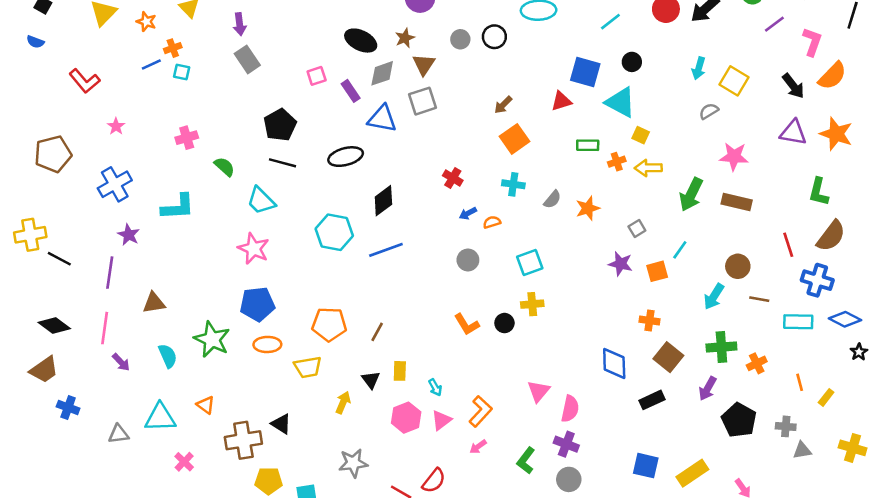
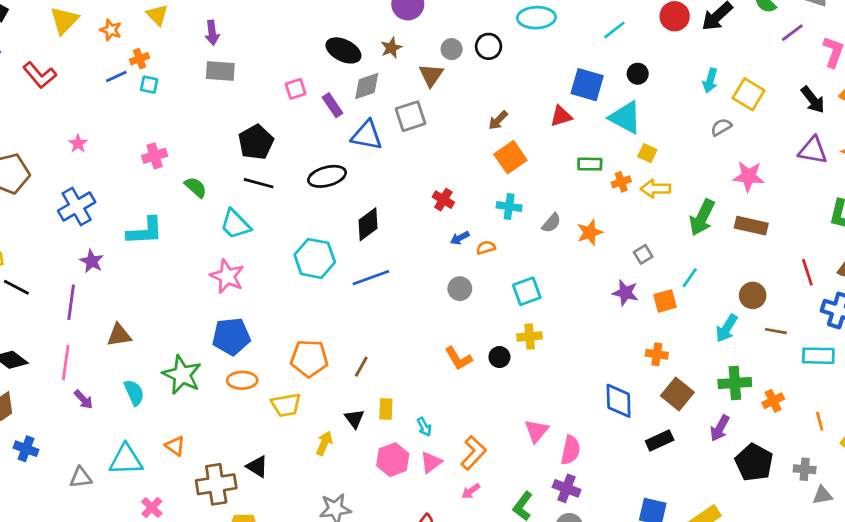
gray rectangle: (247, 59) -> (220, 71), turned -52
brown triangle: (424, 64) -> (431, 75), moved
red L-shape: (84, 81) -> (40, 75), moved

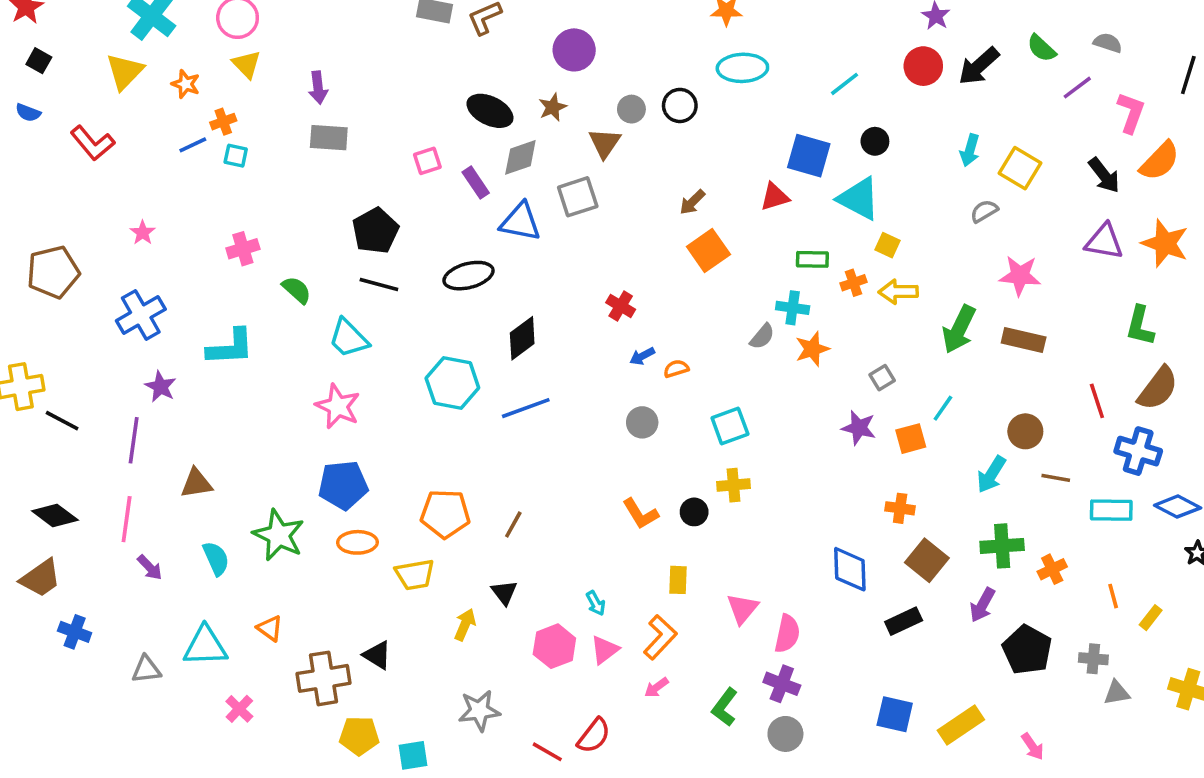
cyan cross: (509, 206) -> (793, 308), moved
yellow rectangle: (386, 409) -> (678, 580), moved

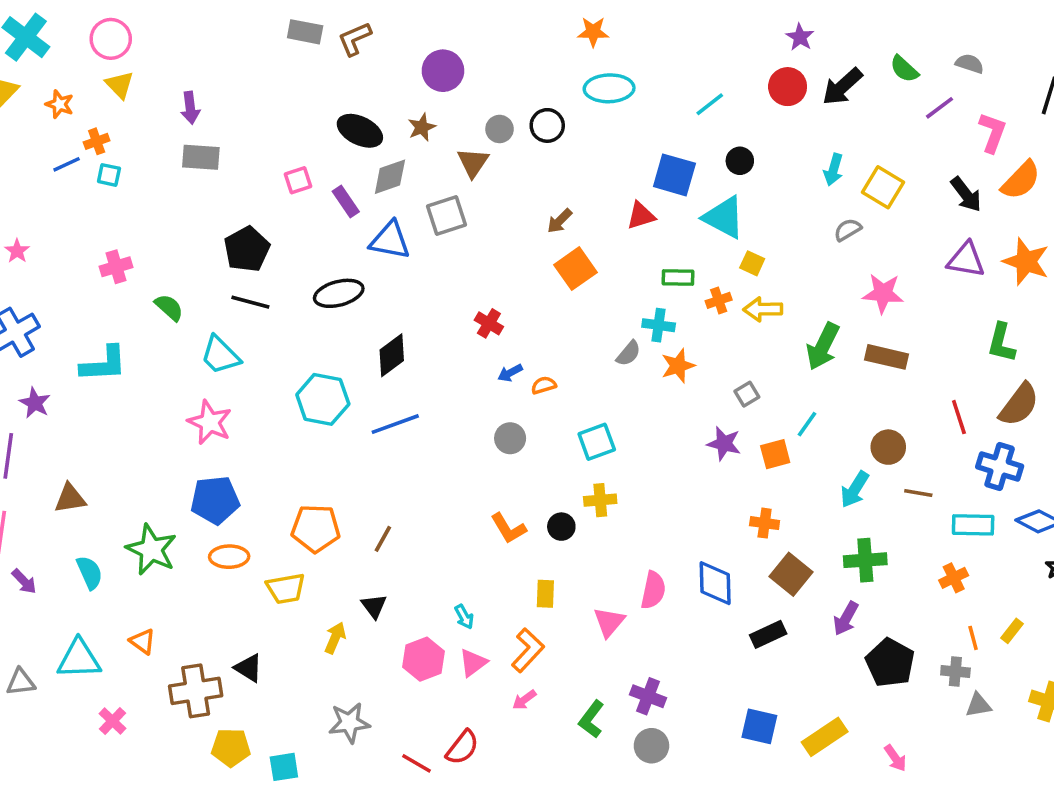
orange cross: (1052, 569) -> (954, 578), moved
orange line: (1113, 596) -> (973, 638), moved
pink semicircle: (787, 634) -> (653, 590), moved

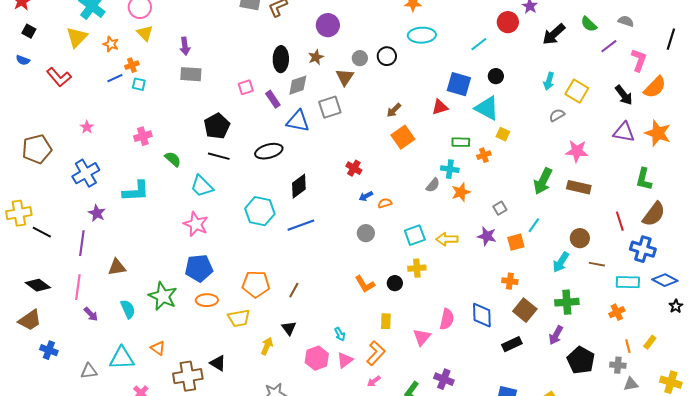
red circle: (788, 87) -> (508, 22), moved
black ellipse: (360, 131) -> (281, 59), turned 65
yellow arrow: (763, 309) -> (447, 239), moved

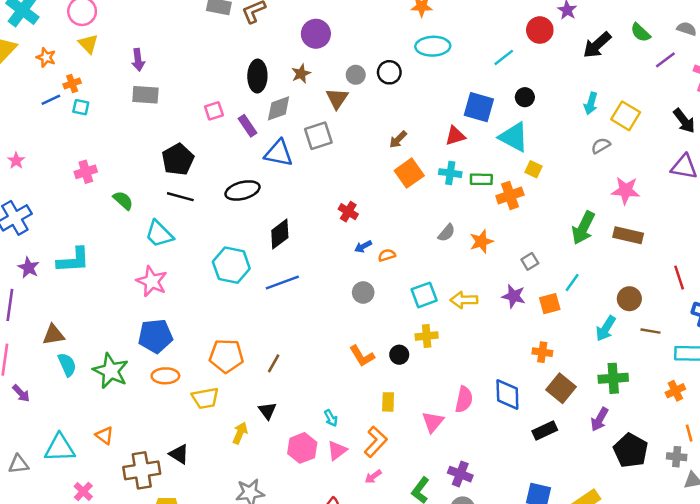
orange cross: (484, 155) -> (510, 195), size x1.5
cyan cross: (450, 169) -> (450, 173), moved
cyan L-shape: (136, 191) -> (73, 260), moved
cyan semicircle: (128, 309) -> (67, 365), moved

